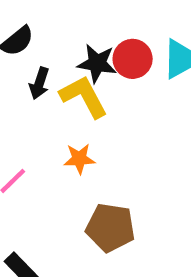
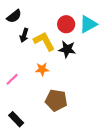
black star: (97, 63) -> (67, 49), moved

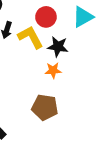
red circle: (66, 24) -> (46, 17), moved
orange star: (42, 69) -> (53, 70), moved

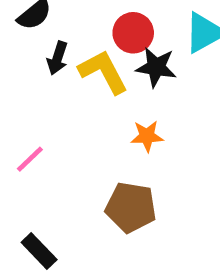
black star: (58, 47) -> (156, 67), moved

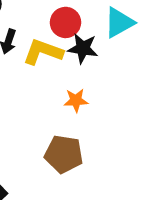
yellow L-shape: (103, 72) -> (43, 52), turned -42

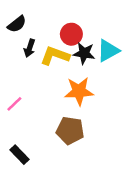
cyan triangle: (119, 22) -> (108, 51), moved
orange star: (76, 100) -> (79, 91), size x1.6

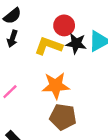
black arrow: (30, 48) -> (12, 39), moved
orange star: (79, 91) -> (56, 86), moved

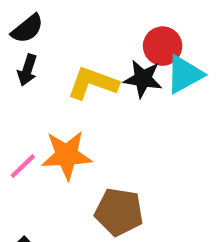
red circle: (64, 25) -> (163, 46), moved
orange star: (56, 86) -> (67, 155), moved

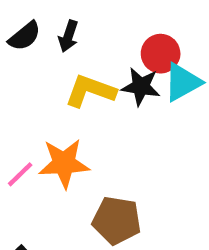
black arrow: (27, 70) -> (68, 36), moved

